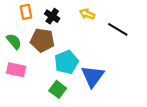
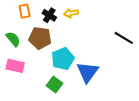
yellow arrow: (87, 14) -> (71, 13), moved, turned -32
black line: (118, 29) -> (124, 38), moved

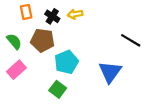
pink rectangle: (15, 66) -> (16, 70), turned -54
blue triangle: (88, 72) -> (110, 72), moved

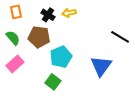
orange rectangle: (26, 12) -> (16, 12), moved

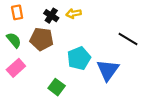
cyan pentagon: (61, 57) -> (79, 58), moved

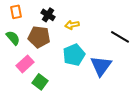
yellow arrow: (74, 13) -> (72, 25), moved
pink rectangle: (16, 68) -> (25, 64), moved
green square: (57, 87) -> (40, 82), moved

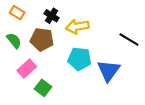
orange rectangle: (16, 12) -> (17, 13), turned -48
yellow arrow: (72, 25) -> (77, 27), size x1.5
cyan pentagon: (74, 55) -> (79, 59), turned 30

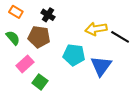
yellow arrow: (77, 27) -> (96, 29), moved

